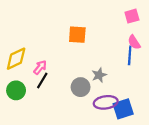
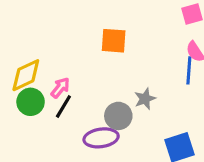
green circle: (16, 90) -> (31, 102), moved
purple ellipse: (106, 102) -> (101, 138), moved

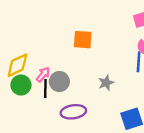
black line: (63, 107) -> (45, 89), turned -30
gray circle: (118, 116) -> (59, 82), moved

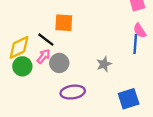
orange square: (83, 40) -> (64, 23), moved
black line: (45, 89) -> (46, 40), moved, turned -54

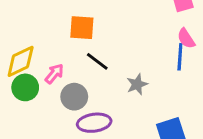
black line: (46, 40) -> (97, 61), moved
gray circle: (59, 63) -> (74, 97), moved

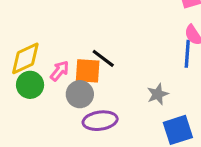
orange square: (82, 28) -> (88, 71), moved
gray star: (137, 84) -> (158, 94), moved

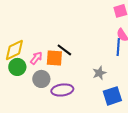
gray circle: (80, 94) -> (41, 79), moved

